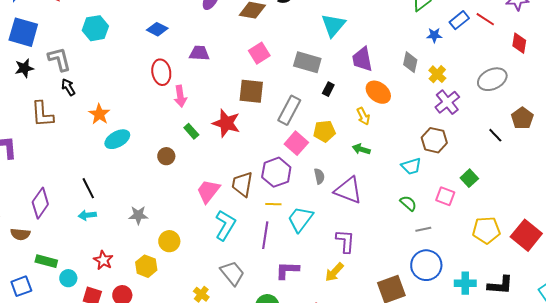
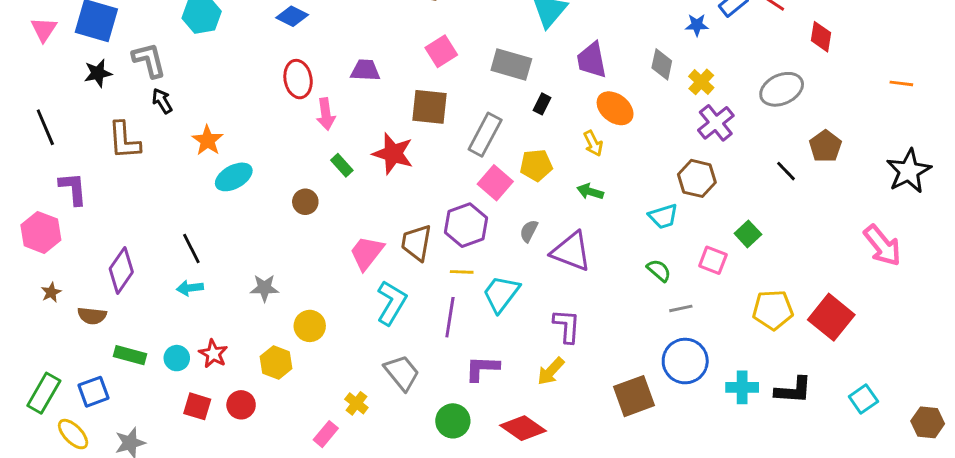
purple trapezoid: (199, 53) -> (365, 70), moved
gray semicircle: (319, 176) -> (529, 231), turned -140
cyan circle: (68, 278) -> (177, 358), moved

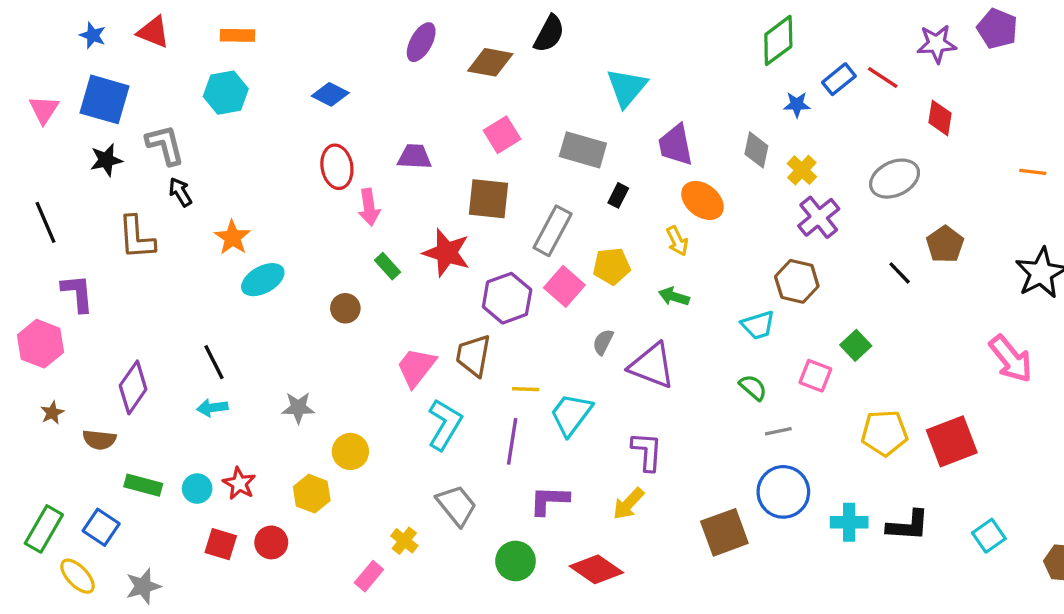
purple hexagon: (466, 225) -> (507, 298), moved
red square: (831, 317) -> (952, 441), turned 30
blue square: (94, 392) -> (101, 527), turned -36

